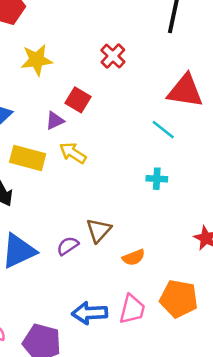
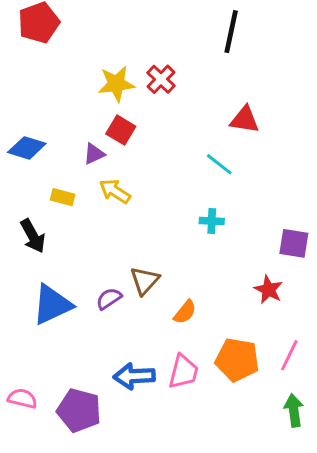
yellow star: (37, 60) -> (116, 84), moved
red triangle: (185, 91) -> (245, 120), size x0.7
yellow rectangle: (28, 158) -> (63, 197), size x0.6
orange semicircle: (134, 257) -> (185, 312), turned -30

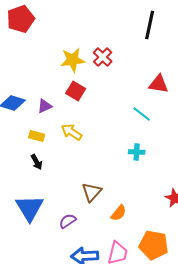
purple triangle: (94, 154) -> (45, 106), moved
black arrow: (33, 236) -> (37, 162), moved, size x0.7
purple semicircle: (109, 299) -> (68, 221), moved
blue triangle: (52, 305) -> (30, 208), turned -36

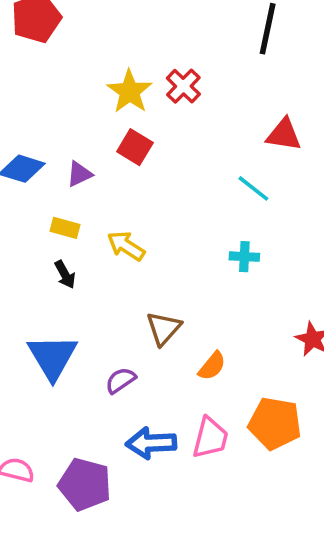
yellow star: (73, 60) -> (130, 92), turned -30
yellow arrow: (72, 132) -> (126, 246), moved

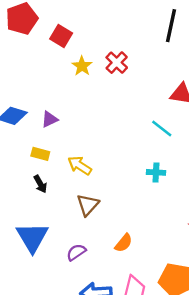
yellow star: (130, 92) -> (82, 66), size x0.7
red square: (135, 147) -> (61, 36), moved
brown triangle: (164, 328) -> (88, 205), moved
orange semicircle: (212, 366) -> (124, 243), moved

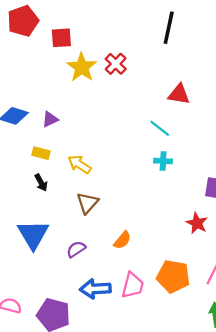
red square: (61, 36) -> (61, 38), turned -35
yellow star: (82, 66) -> (82, 67), size x1.5
cyan cross: (156, 172) -> (163, 161), moved

